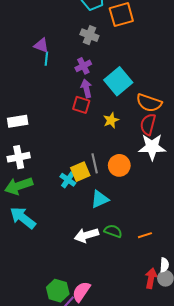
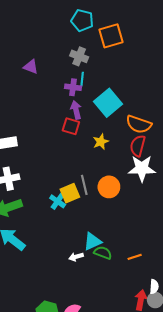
cyan line: (46, 59) -> (82, 79), moved
purple cross: (83, 66) -> (73, 87), turned 35
cyan triangle: (100, 199) -> (92, 241), moved
white arrow: (86, 235) -> (76, 257), size x0.6

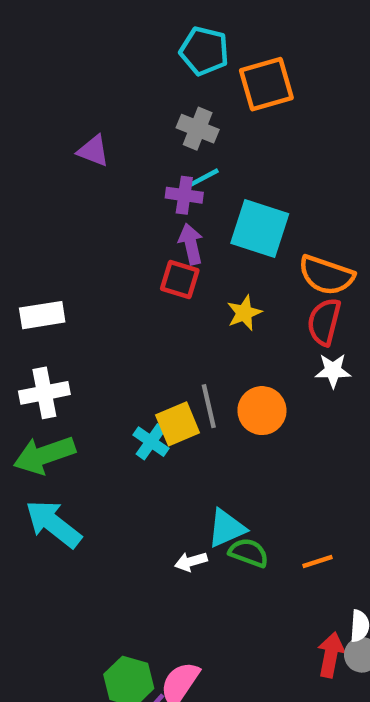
cyan line: (82, 79) -> (204, 177), turned 56
cyan square: (108, 103) -> (260, 229), turned -32
white star: (142, 168) -> (333, 371), size x0.6

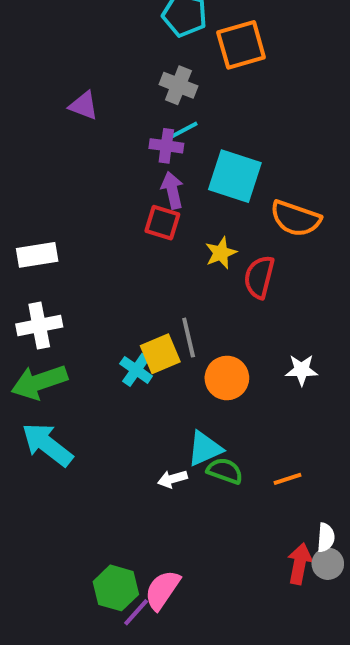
red semicircle: (324, 322) -> (259, 277), moved
white star: (333, 371) -> (302, 370), moved
orange circle: (262, 411) -> (227, 378), moved

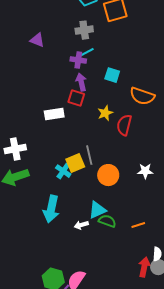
gray cross: (178, 85) -> (84, 30), turned -30
cyan square: (235, 176) -> (112, 75), size x0.6
white rectangle: (37, 255) -> (54, 114), moved
cyan arrow: (47, 445) -> (51, 209), moved, turned -116

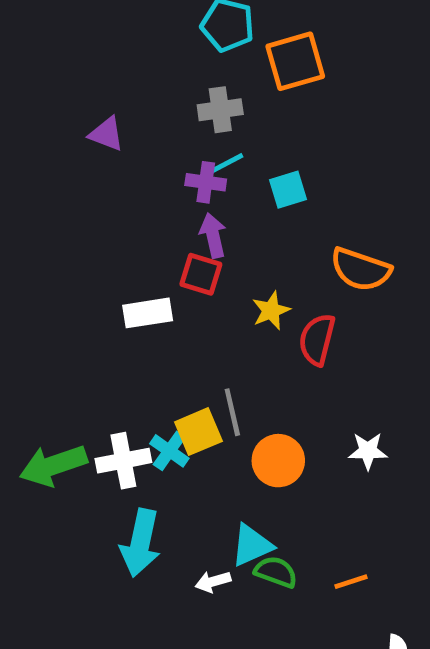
cyan square: (112, 75) -> (288, 190), moved, turned -35
white cross: (15, 149) -> (123, 461), moved

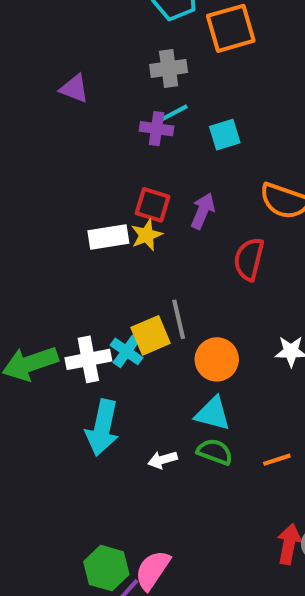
purple arrow: (213, 236) -> (203, 211), moved, turned 36
yellow star: (271, 311) -> (147, 235), moved
cyan triangle: (252, 545) -> (213, 414), moved, turned 39

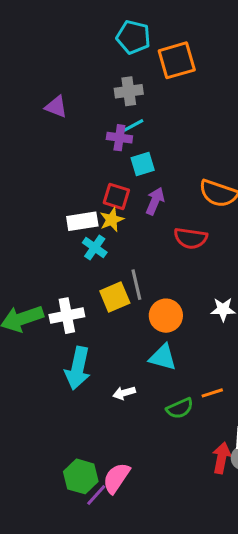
cyan square: (225, 135) -> (143, 164), moved
red semicircle: (249, 259) -> (191, 238), turned -96
cyan cross: (126, 351) -> (95, 248), moved
green semicircle: (215, 452) -> (180, 408), moved, turned 136

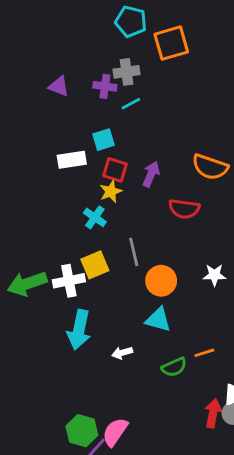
purple cross: (119, 138) -> (105, 86), moved
cyan square: (143, 164) -> (103, 140), moved
white rectangle: (82, 221) -> (72, 160), moved
yellow square: (115, 297) -> (95, 265), moved

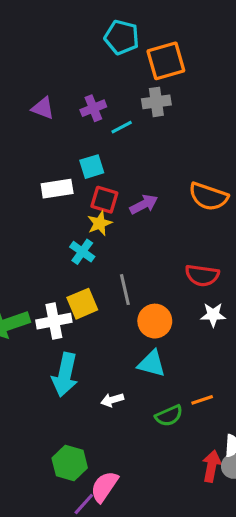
gray cross: (127, 72) -> (156, 102), moved
purple cross: (105, 86) -> (93, 108), turned -30
purple arrow: (151, 174) -> (144, 204), turned 40
red semicircle: (184, 209) -> (202, 275), moved
green hexagon: (82, 431) -> (70, 463), moved

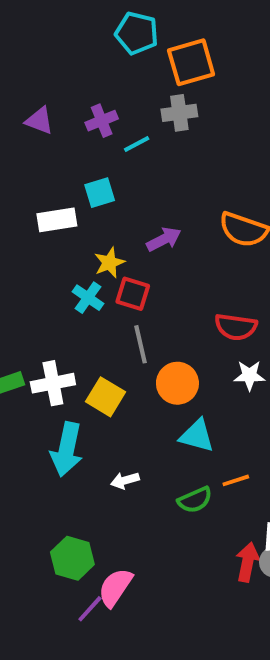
red square: (104, 200) -> (133, 294), moved
yellow square: (82, 304) -> (105, 397), moved, turned -36
cyan triangle: (152, 364) -> (197, 436), moved

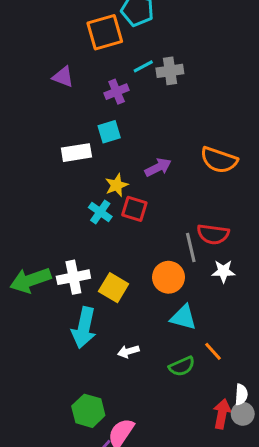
orange square: (191, 62) -> (105, 32), moved
purple cross: (102, 121) -> (117, 92), moved
cyan line: (137, 144) -> (143, 66), moved
gray line: (141, 344) -> (191, 248), moved
orange line: (236, 480) -> (213, 351), turned 66

